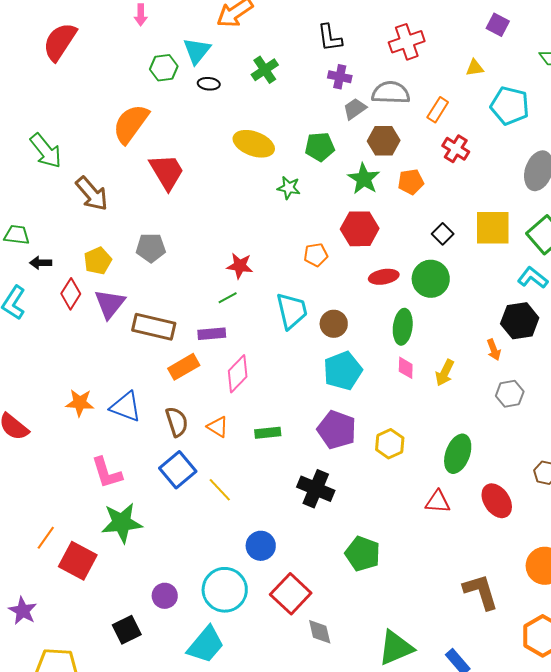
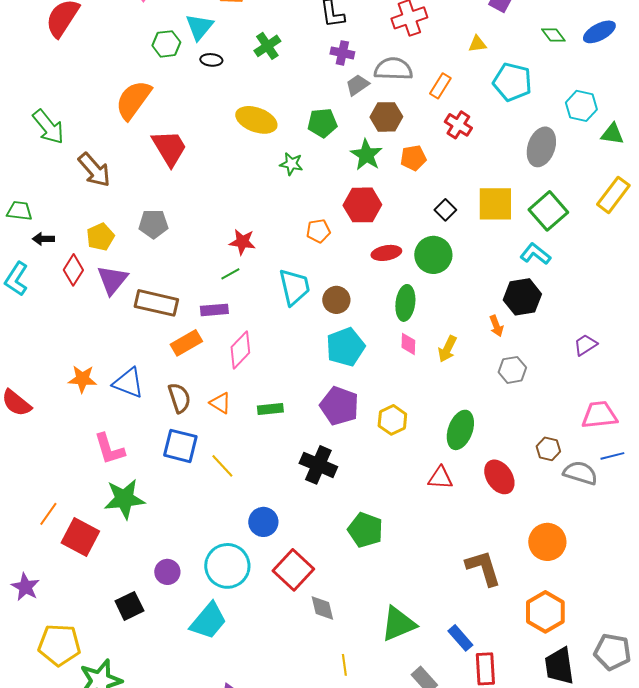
blue square: (178, 470) -> (180, 446), turned -36

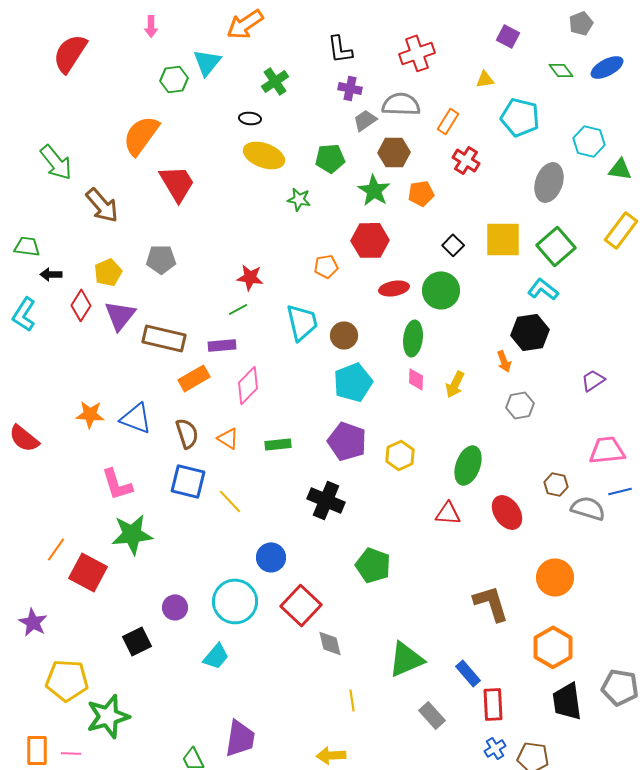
black ellipse: (211, 60) -> (250, 118), moved
cyan trapezoid: (208, 621) -> (216, 656), size x0.7

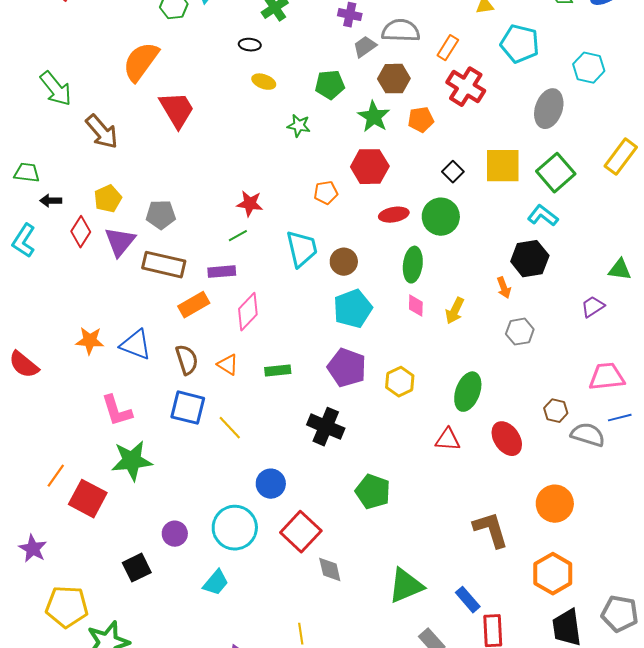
yellow ellipse: (264, 155) -> (264, 82), size x0.6
red cross: (466, 160) -> (466, 87), size x1.4
green triangle: (620, 169) -> (620, 270), moved
gray pentagon: (161, 259) -> (161, 215), moved
yellow line: (352, 700) -> (301, 634), moved

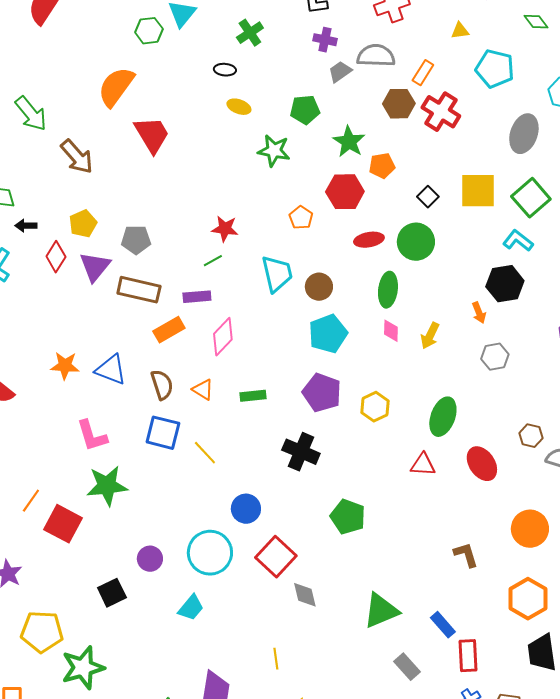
brown hexagon: (394, 79) -> (399, 104), moved
orange pentagon: (421, 120) -> (382, 166), moved
green star: (299, 126) -> (274, 151), size x1.4
orange pentagon: (326, 193) -> (301, 218), turned -30
brown L-shape: (491, 530) -> (466, 555), size x0.7

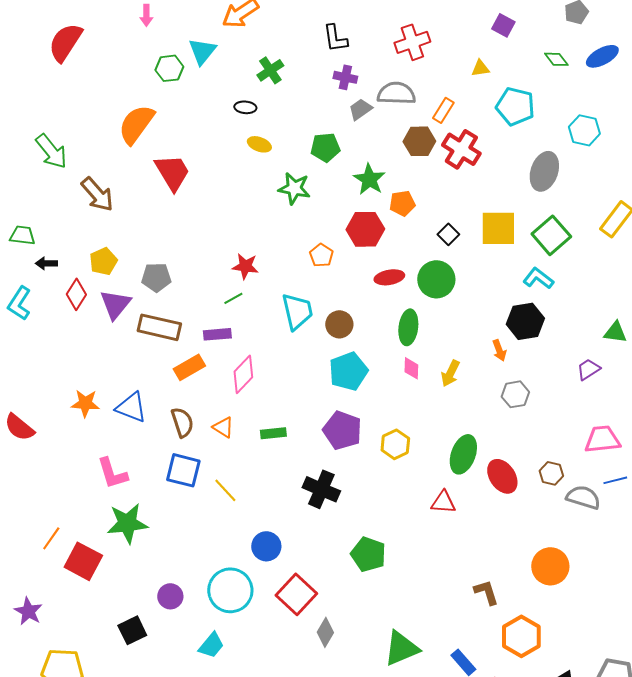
red ellipse: (482, 464) -> (502, 476), moved
gray diamond: (305, 595) -> (325, 632), turned 44
orange hexagon: (528, 599) -> (521, 636), moved

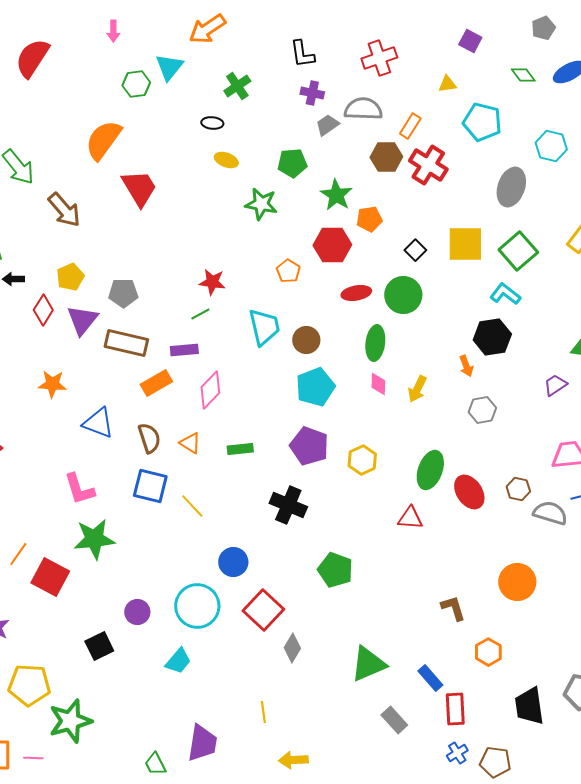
orange star: (85, 403) -> (52, 384), moved
orange hexagon: (521, 636) -> (488, 652), size x0.7

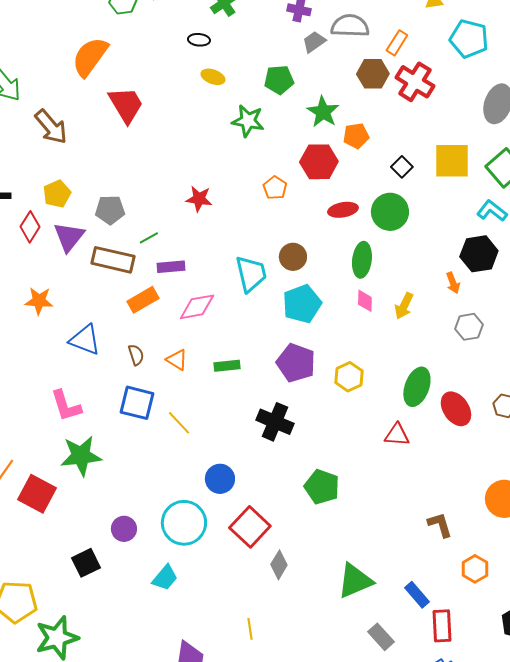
green line: (200, 314) -> (149, 238), moved
cyan trapezoid: (264, 327) -> (251, 274), moved
pink diamond: (210, 390) -> (197, 307), turned 36
brown semicircle: (149, 438) -> (136, 355), size x0.7

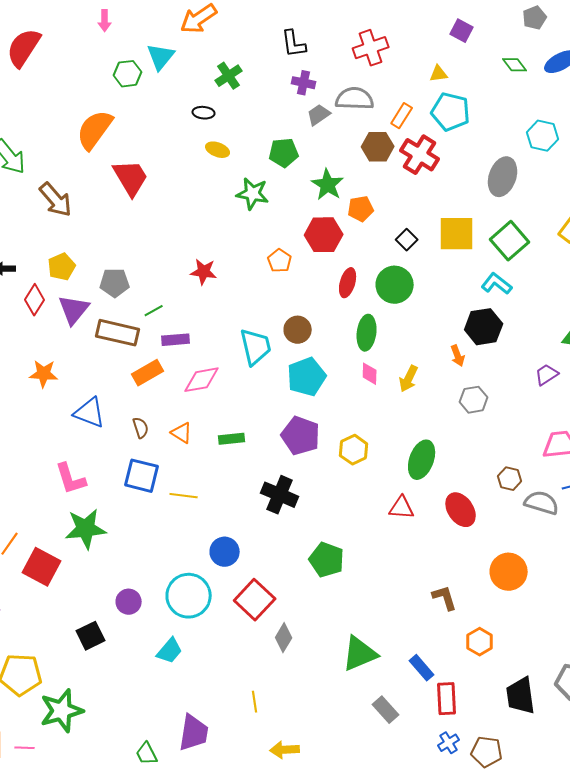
cyan pentagon: (469, 39) -> (451, 112), moved
red ellipse: (343, 210) -> (348, 283), turned -64
red ellipse: (456, 409) -> (461, 510), moved
yellow line: (179, 423) -> (184, 496), turned -40

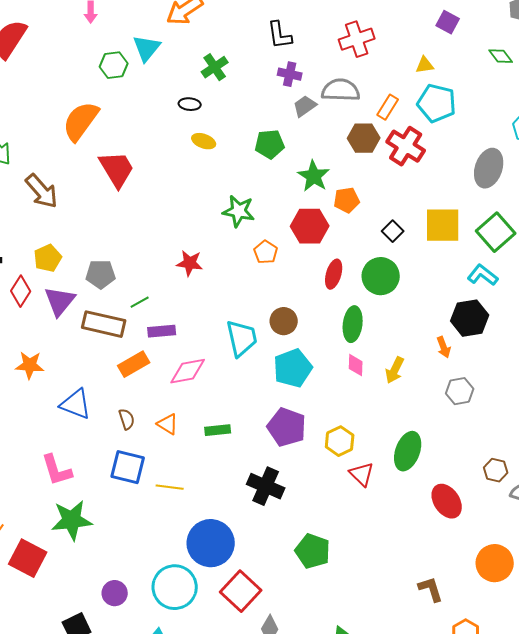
green star: (253, 194) -> (239, 211), moved
red triangle: (402, 508) -> (362, 474), moved, turned 40
blue circle: (225, 552) -> (211, 543), size x1.6

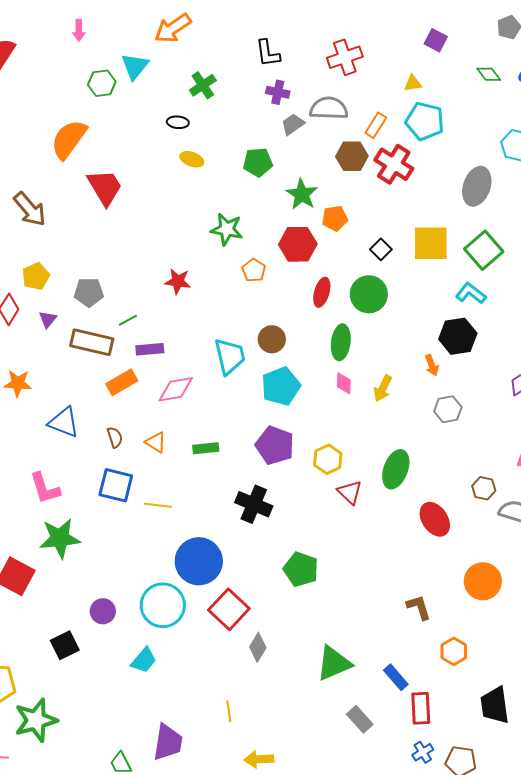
purple triangle: (60, 301) -> (48, 319), size x0.6

